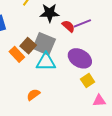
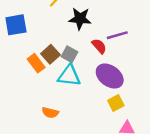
red semicircle: (68, 26) -> (99, 46), moved
gray square: (44, 44) -> (69, 54), size x0.6
orange semicircle: (33, 95) -> (50, 113), turned -136

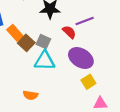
orange rectangle: (36, 63) -> (15, 33), moved

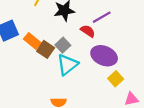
gray square: (43, 42) -> (63, 45), turned 32
cyan triangle: (45, 61) -> (67, 65), turned -30

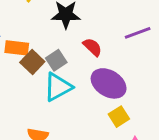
purple line: (102, 17) -> (138, 33), moved
orange rectangle: (32, 41) -> (17, 48), turned -42

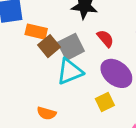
gray square: (56, 60) -> (71, 47), size x1.4
yellow square: (119, 117) -> (105, 102), moved

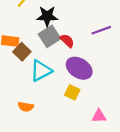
gray square: (71, 47) -> (49, 36), moved
yellow square: (105, 102) -> (72, 92), turned -32

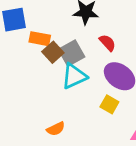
gray square: (49, 36) -> (71, 53), moved
orange semicircle: (26, 107) -> (56, 129), moved, turned -40

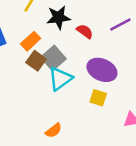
orange rectangle: (40, 39) -> (31, 41), moved, turned -42
red semicircle: (107, 43) -> (85, 31), moved

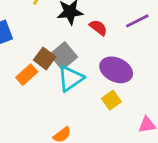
orange rectangle: (31, 41) -> (27, 75), moved
yellow square: (98, 98) -> (111, 100), turned 35

